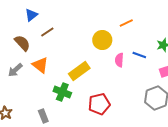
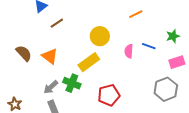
yellow circle: (102, 40) -> (100, 36), moved
brown semicircle: (22, 43) -> (24, 53), moved
gray arrow: (15, 70) -> (51, 87), moved

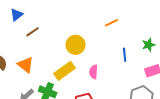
blue line: (149, 46) -> (125, 55), turned 64
pink semicircle: (129, 51) -> (94, 72), moved

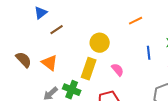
yellow rectangle: (65, 71) -> (89, 69), turned -35
pink semicircle: (94, 72) -> (118, 70), turned 136

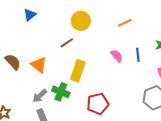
brown line: (57, 30) -> (67, 43), moved
yellow circle: (100, 43) -> (81, 21), moved
pink semicircle: (118, 70) -> (117, 56), moved

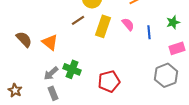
pink semicircle: (117, 56) -> (128, 24), moved
yellow rectangle: (78, 71) -> (103, 26), moved

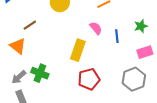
brown line: (78, 20) -> (30, 25), moved
yellow rectangle: (103, 26) -> (78, 50), moved
red pentagon: (109, 81) -> (89, 79), moved

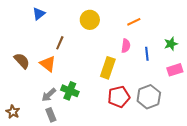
brown line: (30, 25) -> (60, 43), turned -32
pink semicircle: (96, 28) -> (126, 46), turned 48
gray hexagon: (134, 79) -> (149, 97), moved

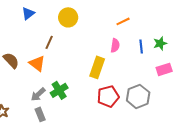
yellow circle: (90, 20) -> (68, 17), moved
blue line: (147, 54) -> (141, 46), moved
green cross: (70, 91) -> (59, 90), turned 36

